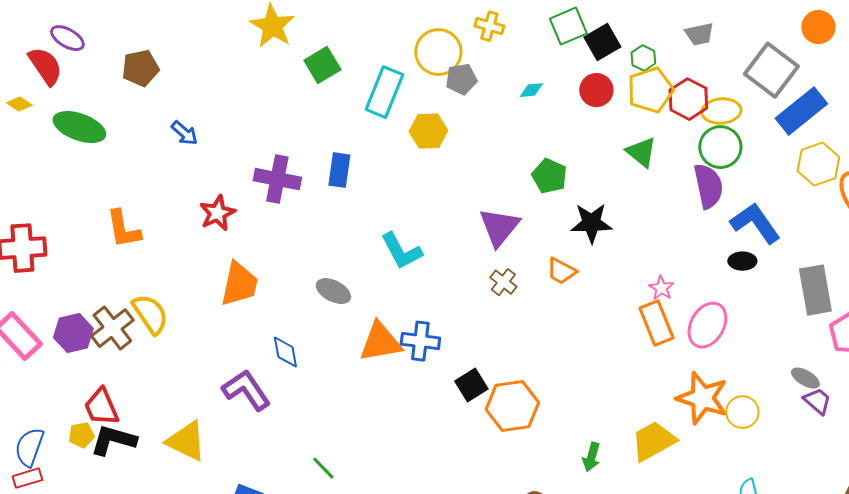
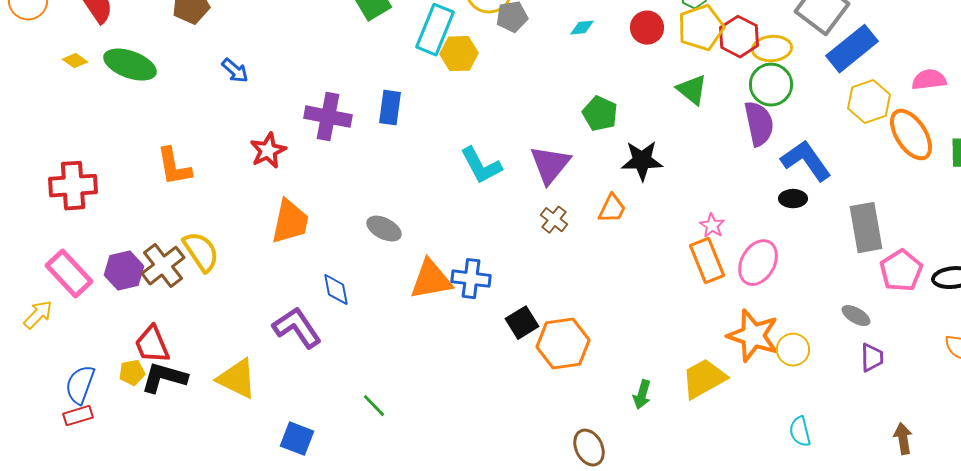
yellow diamond: (19, 104) -> (75, 61), moved
yellow hexagon: (428, 131) -> (459, 54), moved
cyan L-shape: (401, 251) -> (481, 166), moved
orange trapezoid: (561, 271) -> (612, 209), turned -92
purple trapezoid: (817, 401) -> (872, 358), moved, turned 48

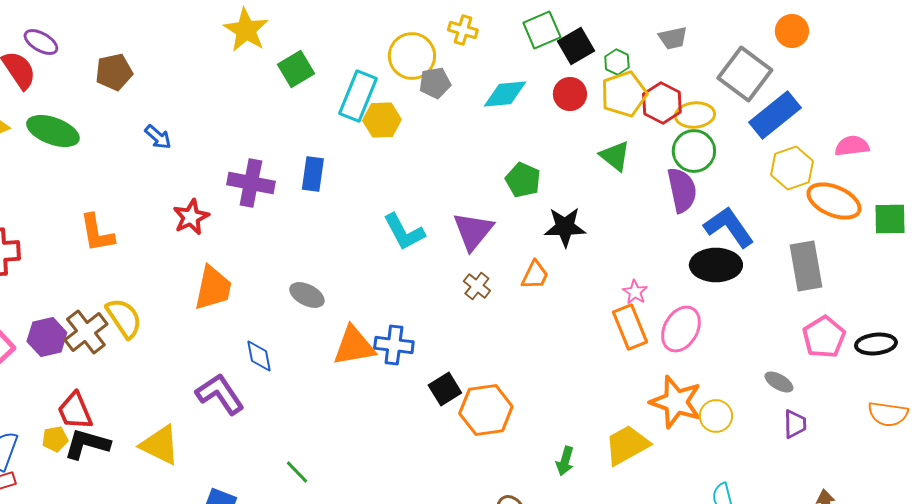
cyan diamond: (582, 28) -> (505, 94), size x1.8
orange ellipse: (911, 135) -> (834, 201), turned -34
black ellipse: (793, 199) -> (716, 265), size x1.8
gray rectangle: (866, 228) -> (806, 266), moved

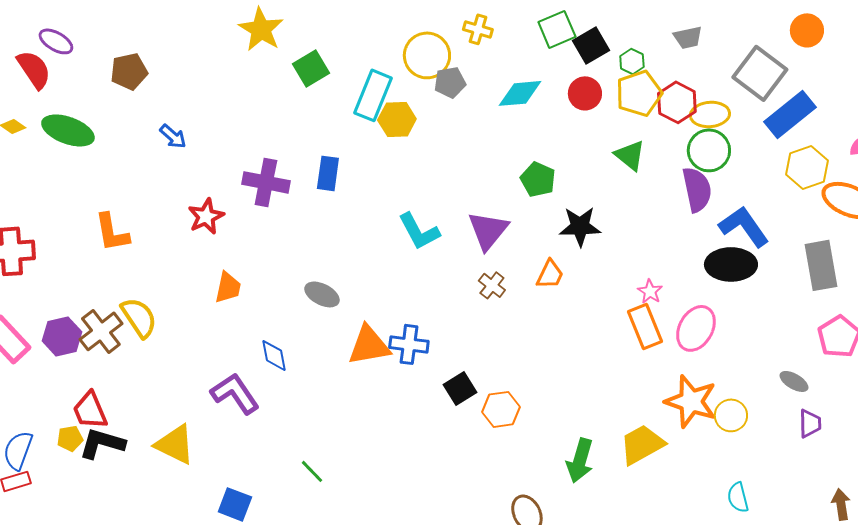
orange trapezoid: (213, 288) -> (228, 287), size x0.7
orange hexagon: (486, 410) -> (501, 409), size x0.7
green arrow: (565, 461) -> (580, 460), size x1.5

